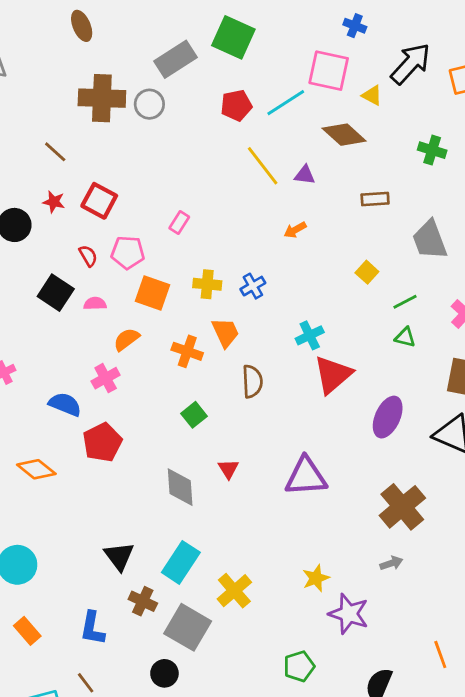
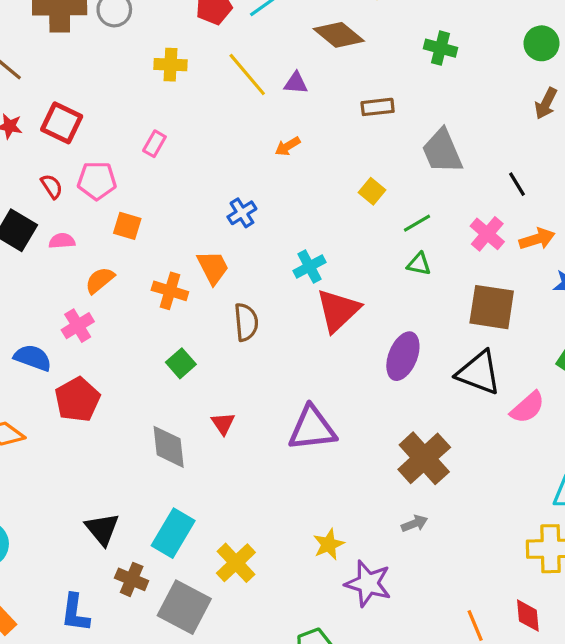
yellow cross: (207, 284) -> (171, 65), moved
orange square: (152, 293) -> (127, 226), size x0.7

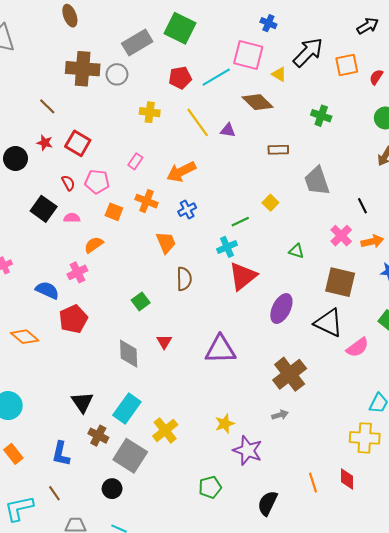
orange arrow: (288, 146) -> (181, 172), moved, size x1.8
green line: (417, 223) -> (240, 222), moved
orange cross: (170, 291) -> (146, 201), moved

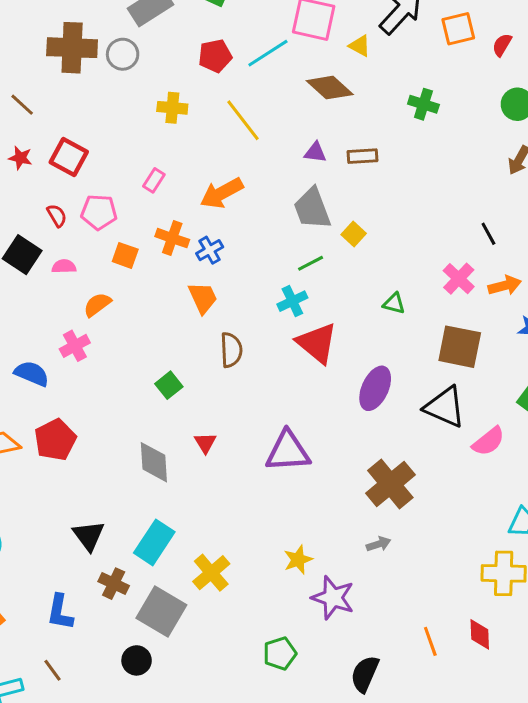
purple triangle: (228, 130) -> (315, 152), moved
gray trapezoid: (317, 181) -> (312, 209), moved
blue cross: (187, 210) -> (210, 250), moved
red triangle: (243, 276) -> (317, 343), turned -40
red pentagon: (73, 319) -> (55, 440), moved

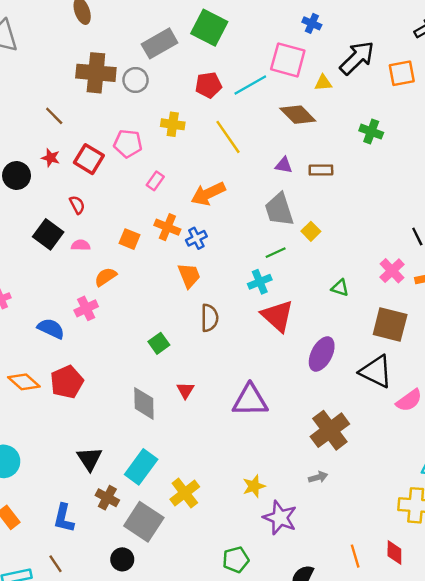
yellow triangle: (360, 46) -> (323, 83), turned -36
pink pentagon: (99, 212) -> (128, 144), moved

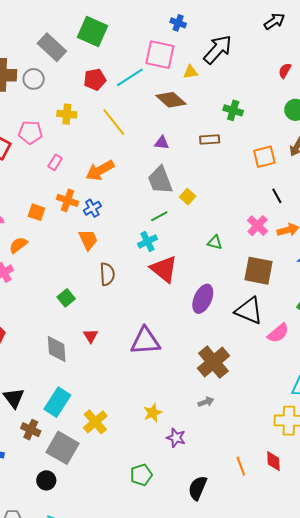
gray rectangle: (160, 43) -> (52, 47), turned 76
orange square: (402, 73) -> (264, 157), moved
brown rectangle: (321, 170) -> (210, 140), moved
purple star: (280, 518) -> (176, 438), size x0.7

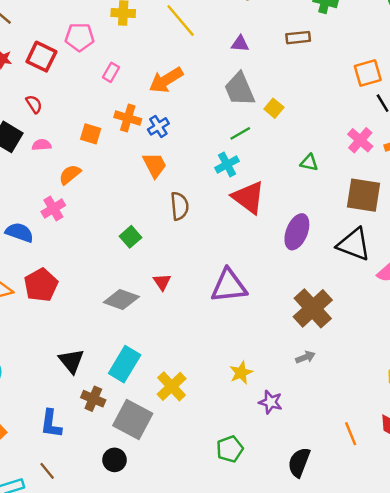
orange square: (264, 157) -> (368, 73), moved
gray diamond: (57, 349) -> (121, 299), turned -64

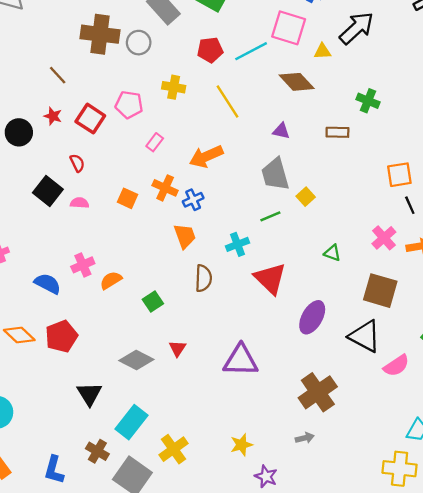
cyan cross: (227, 164) -> (237, 244), moved
orange semicircle: (70, 174) -> (111, 280), moved
black triangle: (71, 361) -> (89, 394), moved

